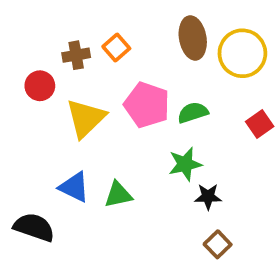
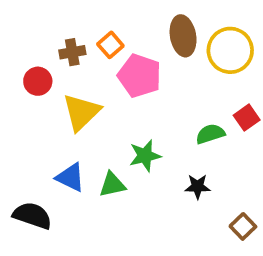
pink pentagon: (147, 105) -> (139, 76), moved
green semicircle: (193, 113) -> (210, 134), moved
green star: (185, 164) -> (145, 156), moved
brown square: (218, 244) -> (243, 226), moved

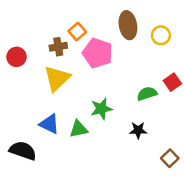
yellow circle: (230, 50) -> (161, 35), size x0.6
brown cross: (72, 52) -> (58, 47), moved
red circle: (38, 81) -> (16, 57), moved

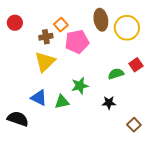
yellow circle: (161, 35) -> (127, 28), size x1.6
pink pentagon: (98, 53) -> (77, 42), turned -30
red circle: (16, 57) -> (15, 23), moved

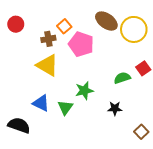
brown ellipse: (101, 20) -> (106, 21), turned -45
pink pentagon: (77, 42) -> (81, 44), turned 30
yellow triangle: (45, 62) -> (47, 65), turned -45
green triangle: (62, 102) -> (65, 107), turned -42

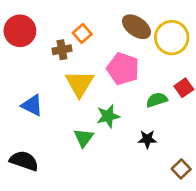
red circle: (16, 24) -> (20, 31), size x1.5
pink pentagon: (81, 44) -> (123, 69), moved
yellow triangle: (47, 65) -> (80, 84), moved, turned 30
blue triangle: (41, 103) -> (32, 105), moved

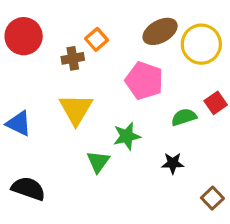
brown ellipse: (136, 27) -> (160, 31), turned -64
yellow triangle: (80, 84) -> (76, 109), moved
blue triangle: (32, 105) -> (19, 123), moved

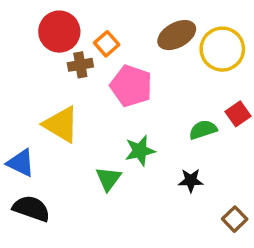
red circle: (24, 36) -> (59, 32), moved
pink pentagon: (144, 81) -> (131, 86), moved
yellow triangle: (76, 109) -> (61, 124), moved, turned -30
blue triangle: (19, 123) -> (21, 163), moved

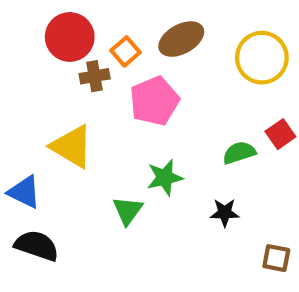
brown ellipse: (177, 35) -> (181, 39), moved
pink pentagon: (131, 86) -> (154, 101), turned 30
brown square: (235, 219) -> (276, 258), turned -35

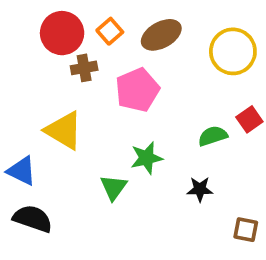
orange square: (125, 51) -> (110, 31), moved

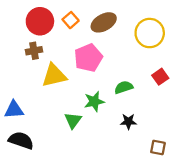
brown cross: (84, 68) -> (34, 51), moved
yellow triangle: (64, 130) -> (54, 76), moved, turned -44
green semicircle: (213, 136) -> (124, 87), moved
blue triangle: (22, 171) -> (14, 110), turned -30

